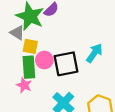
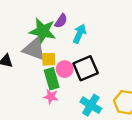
gray triangle: (17, 33) -> (34, 49), size x1.6
cyan arrow: (94, 53) -> (79, 34), moved

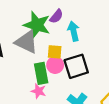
cyan arrow: (79, 34) -> (74, 31), turned -42
yellow square: (49, 59) -> (55, 52), moved

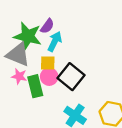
cyan arrow: (74, 31) -> (55, 41), moved, turned 42
black square: (76, 66) -> (71, 77), turned -30
pink star: (39, 91) -> (19, 76), moved

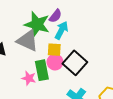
pink star: (19, 76) -> (29, 78), moved

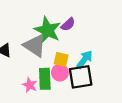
cyan arrow: (61, 30) -> (85, 59), moved
black square: (75, 63) -> (81, 77), turned 30

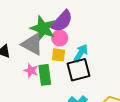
purple semicircle: (68, 24) -> (62, 21), size x1.6
pink circle: (60, 73) -> (60, 38), moved
pink star: (30, 85) -> (31, 71), moved

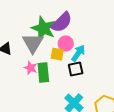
pink circle: (60, 38) -> (66, 43), moved
gray triangle: (32, 44) -> (33, 43), turned 30
black square: (78, 70) -> (76, 69), size x0.7

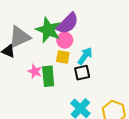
gray triangle: (33, 43) -> (20, 37), moved, turned 35
pink circle: (66, 43) -> (65, 40), moved

